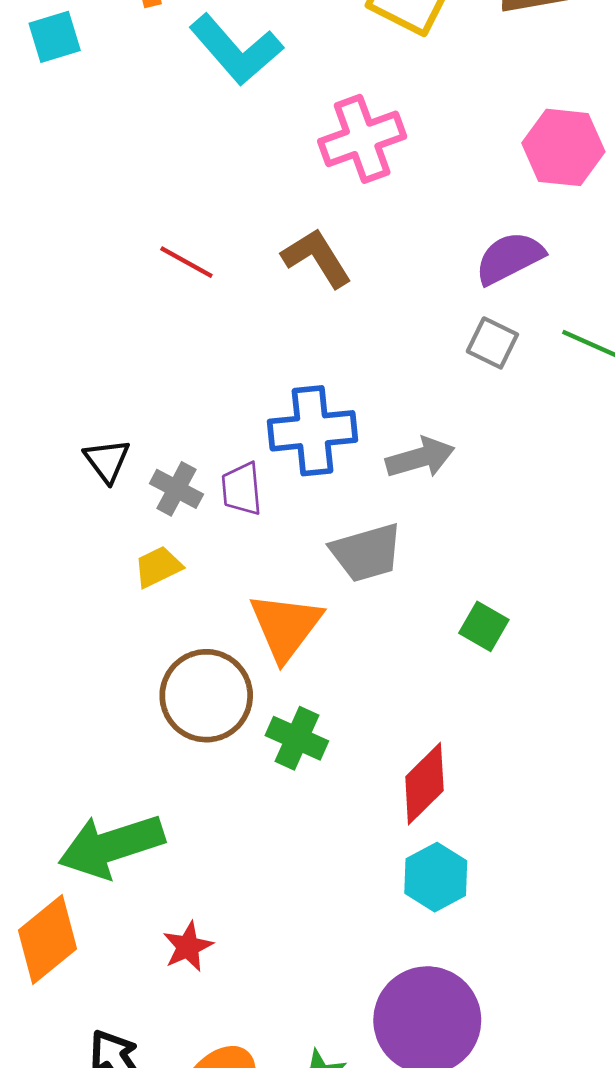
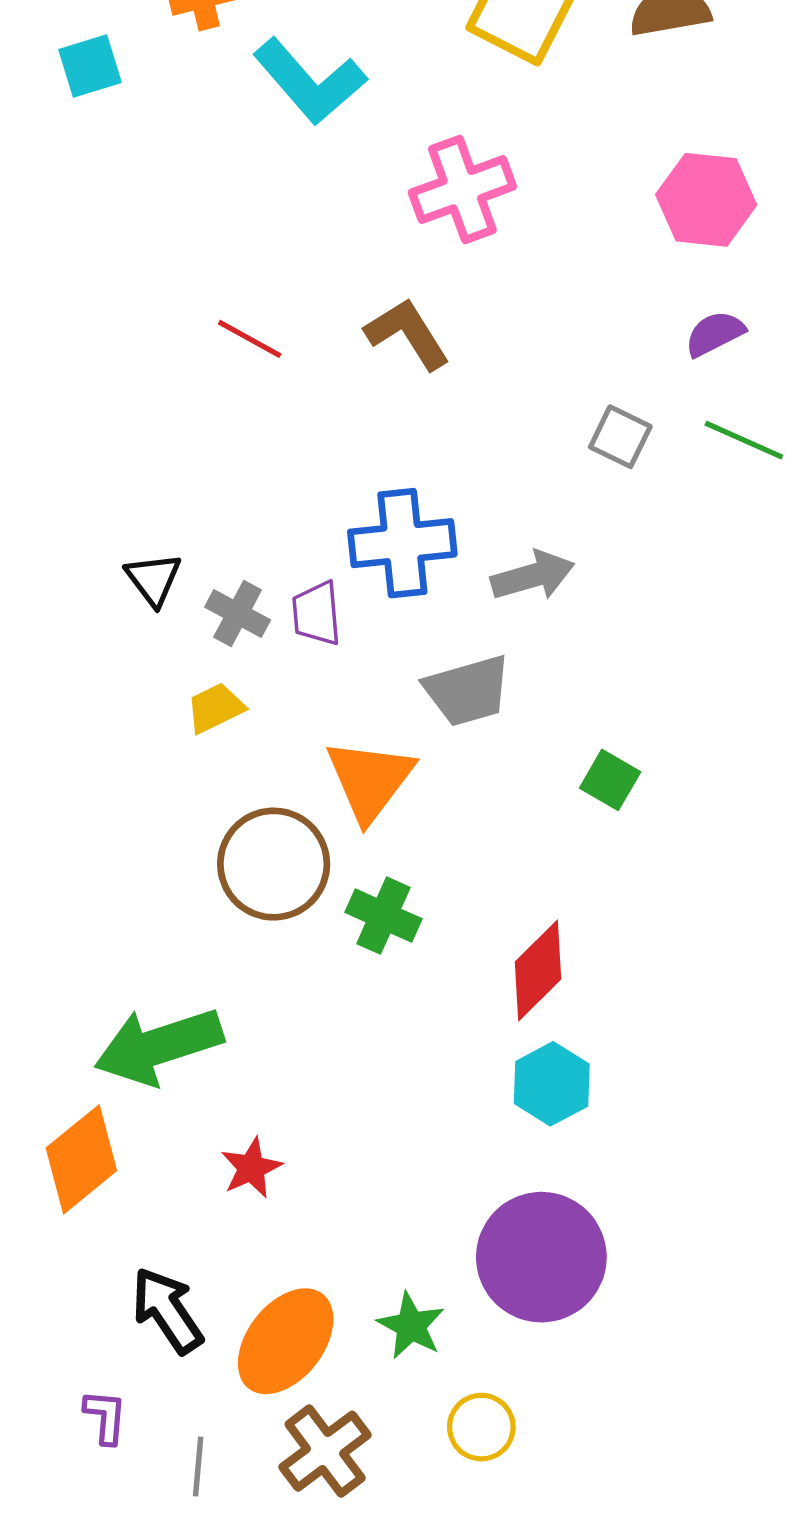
purple semicircle: (509, 258) -> (715, 334), moved, size x0.7

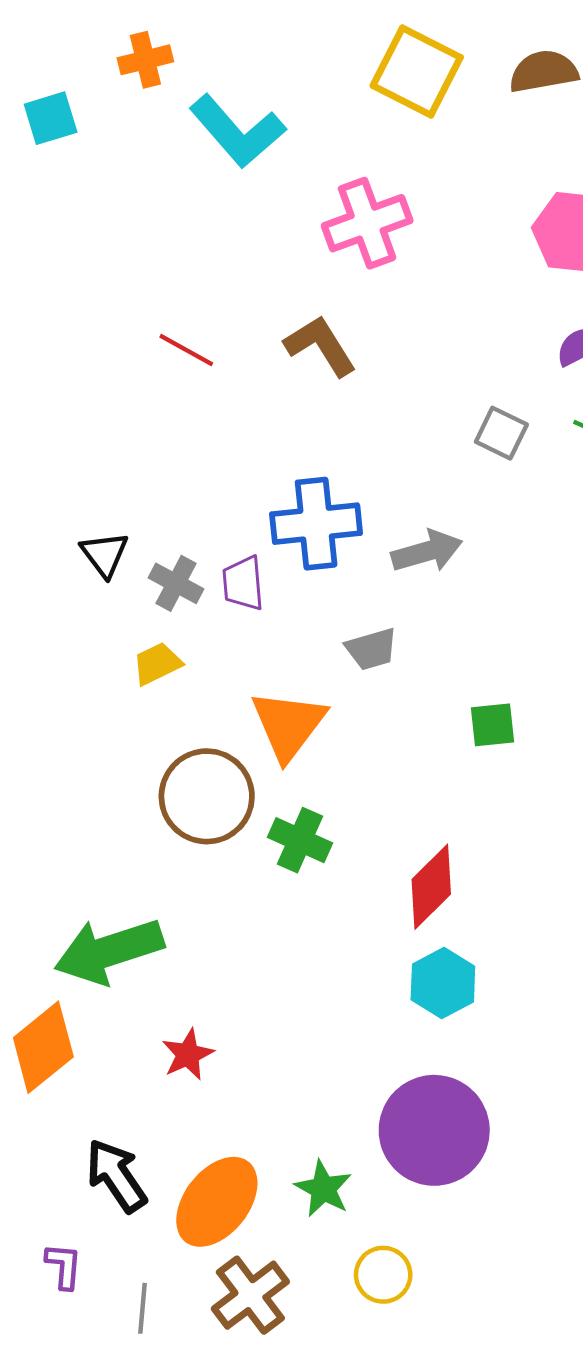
gray trapezoid: (468, 691) -> (371, 649), size x0.7
green square: (610, 780) -> (493, 725), turned -36

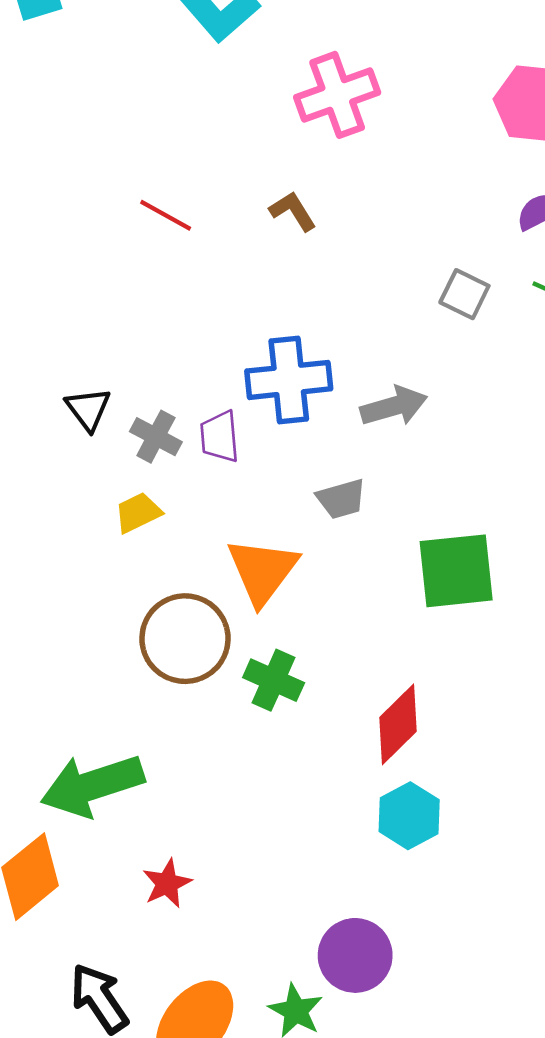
brown L-shape: (320, 346) -> (293, 211), size x0.7
green square: (493, 725) -> (456, 571), size x1.8
purple circle: (434, 1130) -> (355, 955), moved, size x0.7

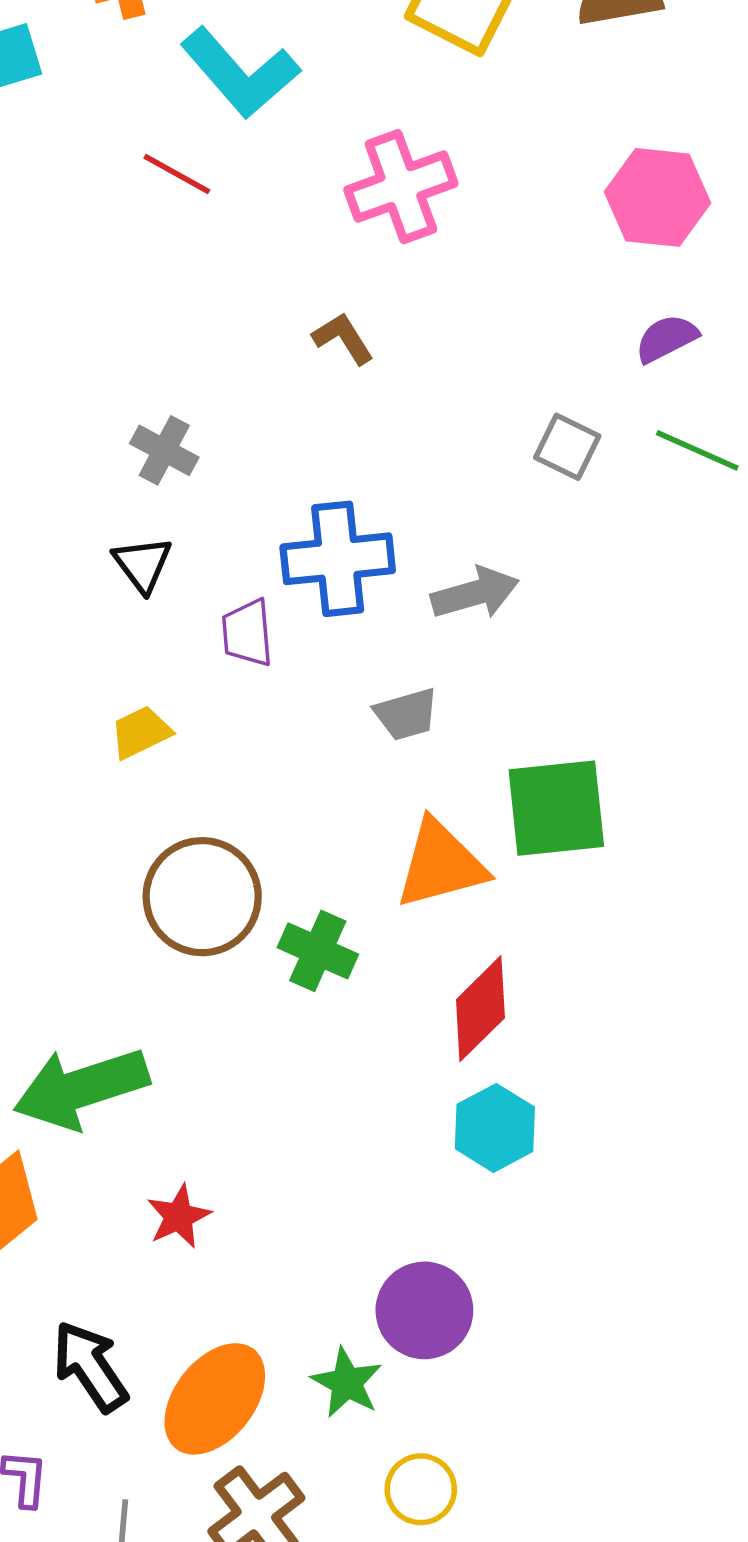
red line: (166, 215) -> (177, 174), moved
black triangle: (88, 409) -> (143, 564), moved
gray cross: (156, 437) -> (164, 450), moved
orange triangle: (262, 571) -> (441, 864), moved, turned 38

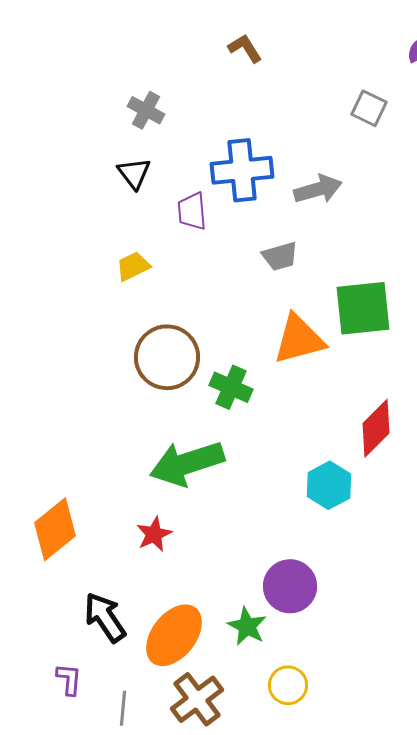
red diamond: (480, 1009) -> (376, 428), moved
green arrow: (81, 1088) -> (187, 463), moved

